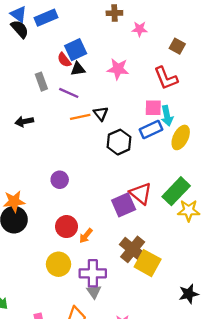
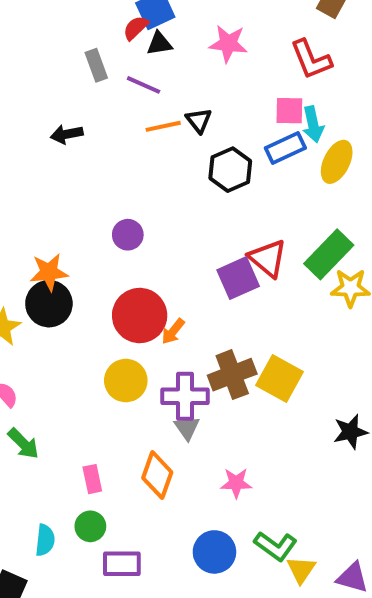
red semicircle: (64, 60) -> (136, 28), turned 84
red circle: (66, 227) -> (140, 315), size x1.4
brown cross: (133, 249) -> (232, 375), moved, turned 30

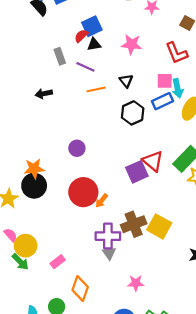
black triangle: (199, 120) -> (126, 81), moved
yellow circle: (126, 381) -> (26, 246), moved
orange diamond: (157, 475) -> (80, 288), moved
pink rectangle: (92, 479) -> (58, 262), moved, turned 64

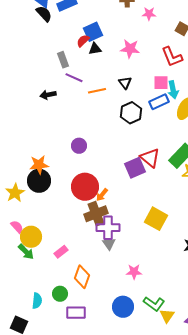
purple line: (85, 67) -> (74, 78), moved
brown cross: (134, 224) -> (96, 214), moved

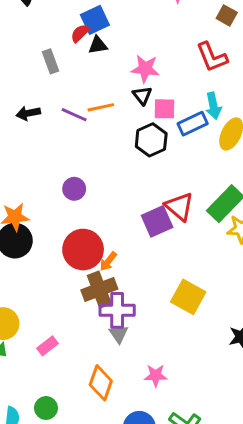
pink star: (130, 49) -> (145, 69), moved
purple line: (74, 78) -> (74, 115), moved
pink square: (161, 83) -> (165, 109), moved
orange diamond: (82, 277) -> (101, 383), moved

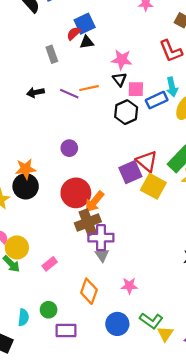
orange arrow: (108, 261) -> (94, 202), size x1.5
yellow square: (188, 297) -> (153, 186), moved

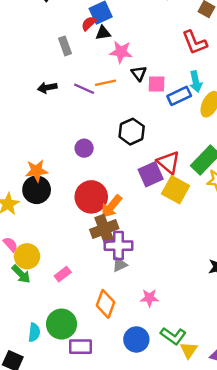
pink star: (122, 60) -> (121, 52), moved
black hexagon: (126, 112) -> (132, 132), moved
gray triangle: (102, 255) -> (120, 265), turned 40
green circle: (49, 310) -> (62, 324), size x1.6

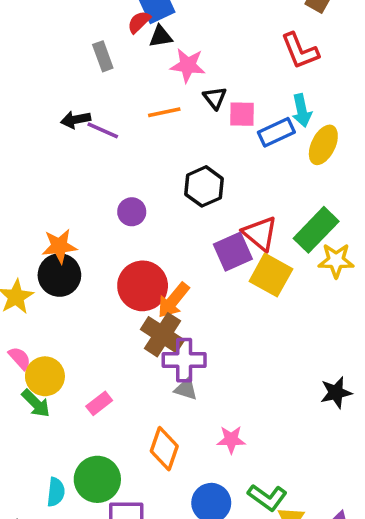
purple line: (84, 89) -> (103, 130), moved
brown cross: (104, 229) -> (162, 335), turned -36
gray triangle: (120, 265) -> (186, 389), turned 42

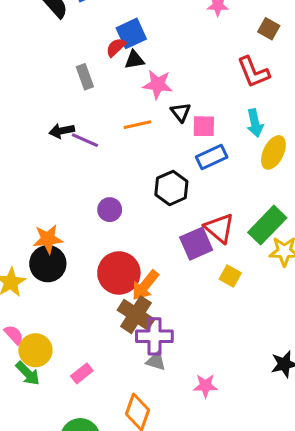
blue rectangle: (276, 132) -> (212, 157), moved
yellow square: (271, 275) -> (230, 276), moved, size x0.6
pink star: (231, 440) -> (205, 386), moved

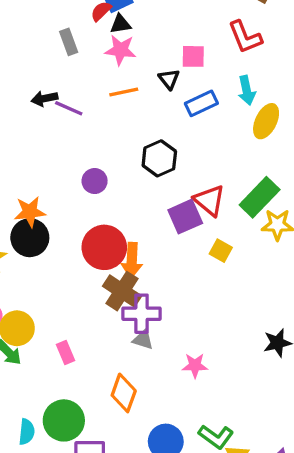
pink star: (158, 84) -> (120, 50), moved
pink square: (204, 126) -> (193, 56), moved
blue rectangle: (212, 157) -> (201, 103), moved
orange arrow: (145, 285) -> (132, 260), turned -36
pink rectangle: (82, 373) -> (65, 353), turned -75

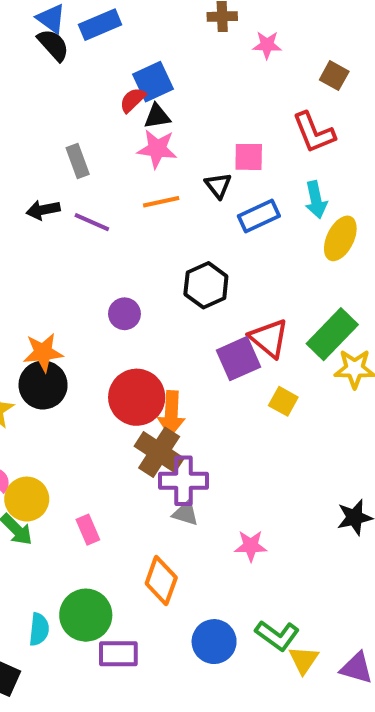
gray rectangle: (69, 42) -> (78, 161), moved
black arrow: (44, 99) -> (43, 210), moved

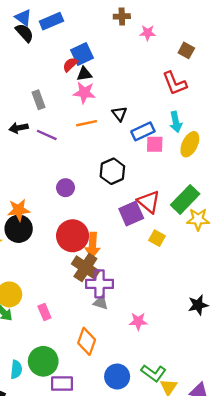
pink square: (249, 157) -> (155, 144), moved

